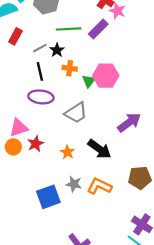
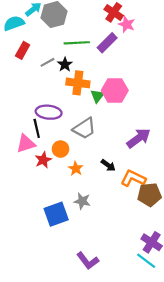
orange cross: (70, 68) -> (78, 83), size x1.5
black line: (40, 71) -> (37, 128), moved
orange circle: (13, 147) -> (61, 149), moved
black arrow: (99, 149) -> (108, 165), size x0.6
orange L-shape: (99, 186) -> (133, 178), moved

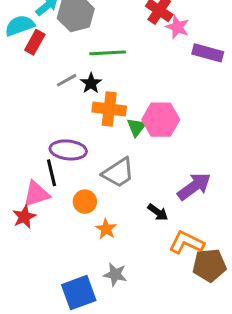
purple rectangle: (107, 43) -> (208, 53), moved, turned 60
red rectangle: (23, 50) -> (35, 42), moved
red star: (43, 160) -> (24, 217), moved
black arrow: (108, 165) -> (158, 212), moved

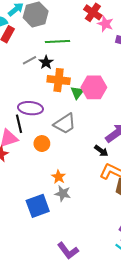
black arrow: (158, 212) -> (101, 151), moved
orange star: (106, 229) -> (59, 177), moved

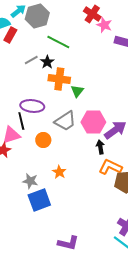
green line: (58, 42) -> (58, 42), turned 30
pink hexagon: (94, 87) -> (93, 122), moved
black arrow: (101, 151) -> (100, 147), turned -136
gray star: (63, 193) -> (30, 181), moved
purple L-shape: (68, 251) -> (68, 243), turned -40

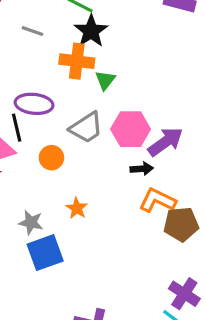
gray line: (31, 60) -> (32, 31), turned 48
black star: (47, 62) -> (91, 31), moved, size x1.5
black arrow: (100, 147) -> (142, 169), turned 96

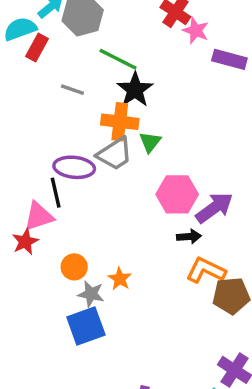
gray trapezoid: (86, 128) -> (115, 154), moved
orange circle: (51, 158) -> (74, 267), moved
gray star: (31, 223) -> (91, 294), moved

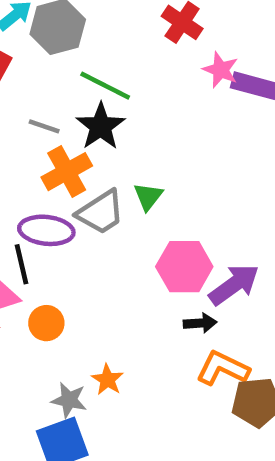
pink star: (196, 31) -> (220, 70), moved
black star: (135, 90) -> (101, 126), moved
orange cross: (120, 122) -> (67, 172), moved, turned -36
orange circle: (74, 267) -> (46, 323), moved

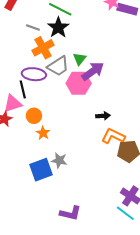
pink hexagon: (184, 267) -> (79, 83), moved
purple arrow: (234, 285) -> (93, 71), moved
orange star: (107, 380) -> (43, 133), moved
gray star: (69, 400) -> (59, 160), moved

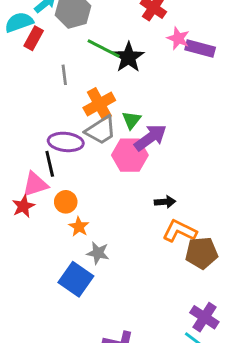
gray line: (33, 27) -> (64, 75), turned 64
black star: (58, 27) -> (129, 57), moved
orange cross: (43, 48) -> (99, 104), moved
gray star: (59, 160) -> (98, 253), moved
blue square: (41, 170) -> (76, 279), turned -35

